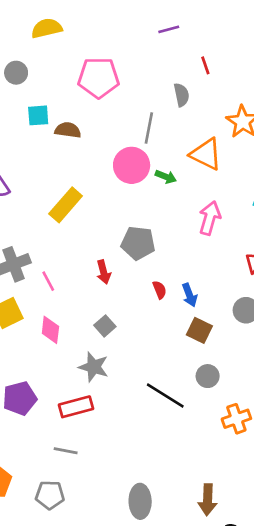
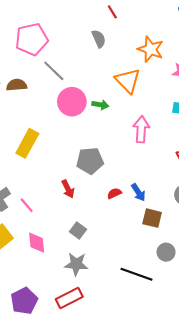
gray line: (149, 128) -> (54, 71), moved, turned -45
orange triangle: (206, 154) -> (128, 81), turned 32
red semicircle: (160, 290) -> (114, 193), turned -80

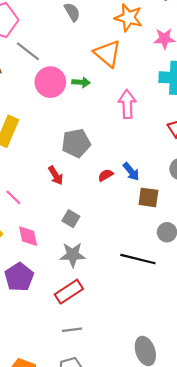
purple pentagon: (24, 301) -> (19, 277), moved

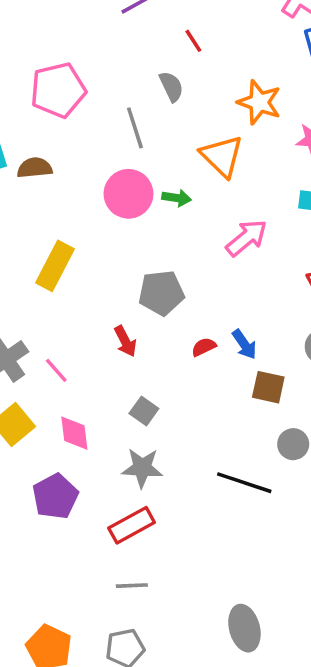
gray line: (28, 51) -> (135, 128), moved, turned 30
pink arrow: (127, 104) -> (247, 238), turned 48

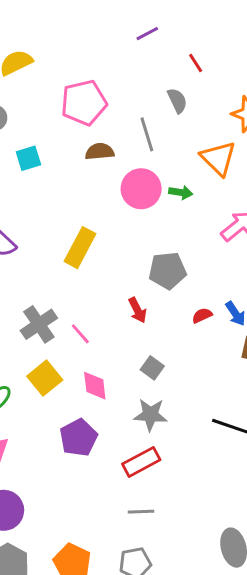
brown semicircle: (35, 168) -> (100, 152), moved

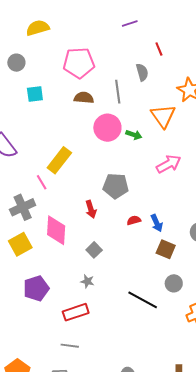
pink line: (80, 334) -> (42, 182), moved
pink diamond: (95, 386) -> (56, 230), moved, size x1.4
gray star: (150, 415) -> (87, 281), size x0.6

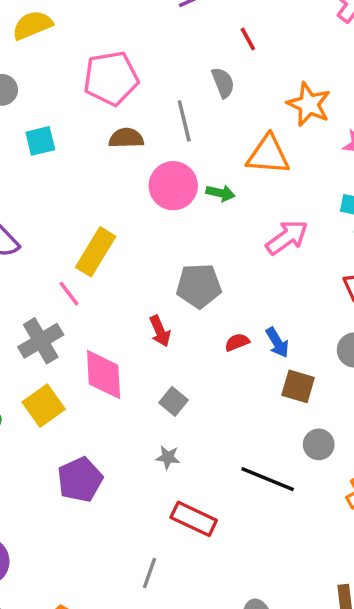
orange triangle: (163, 116) -> (268, 155), turned -44
red rectangle: (76, 312) -> (194, 519), moved, turned 50
gray line: (70, 346) -> (149, 573), turned -72

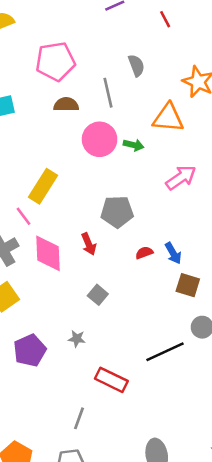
red line: (248, 39) -> (165, 19), moved
pink diamond: (104, 375) -> (48, 253), moved
gray star: (168, 457) -> (77, 339), moved
black line: (268, 479) -> (165, 352), turned -48

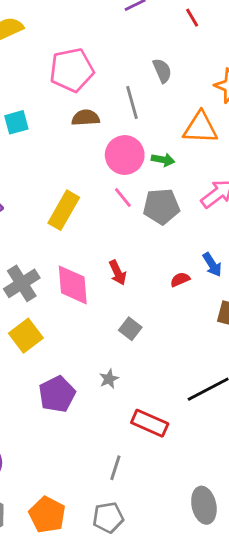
gray pentagon: (117, 212) -> (161, 206), moved
pink line: (23, 216) -> (123, 197), moved
blue arrow: (173, 253) -> (212, 265), moved
gray star: (77, 339) -> (109, 379), turned -30

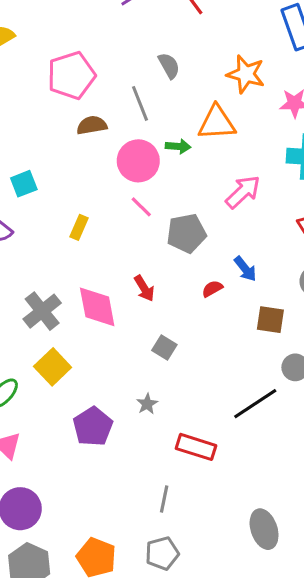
cyan square: (16, 122) -> (24, 184), moved
green arrow: (163, 160) -> (178, 146), moved
gray pentagon: (161, 206) -> (186, 233), moved
yellow rectangle: (64, 210) -> (79, 227), size x0.6

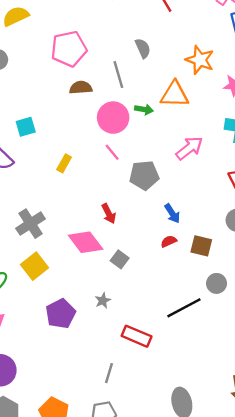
blue arrow: (245, 269) -> (172, 213), moved
red semicircle: (212, 289) -> (169, 241), moved
pink diamond: (97, 307) -> (86, 242), moved, turned -32

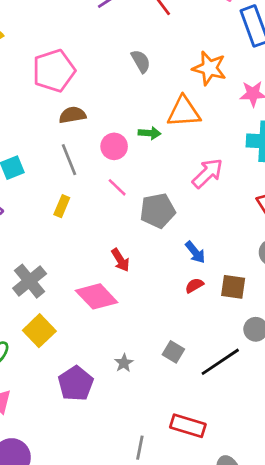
gray line: (118, 75) -> (69, 160), moved
pink circle: (113, 118) -> (114, 146), size x0.7
gray square: (120, 259) -> (173, 352), moved
red rectangle: (137, 336) -> (188, 426), moved

